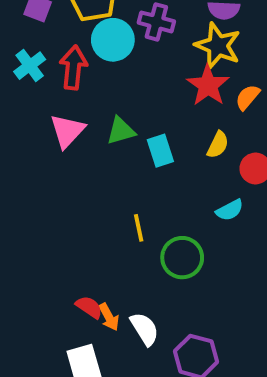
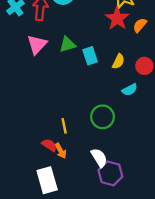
yellow semicircle: (218, 145) -> (118, 61), moved
yellow line: (139, 228) -> (64, 126), moved
white semicircle: (145, 329) -> (99, 158), moved

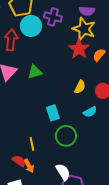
cyan rectangle: (90, 56) -> (53, 113), moved

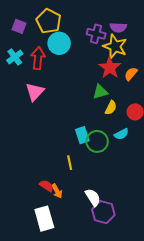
purple cross: (53, 17) -> (96, 34), moved
green triangle: (35, 72) -> (100, 92), moved
green circle: (66, 136) -> (97, 141), moved
yellow line: (32, 144) -> (70, 163), moved

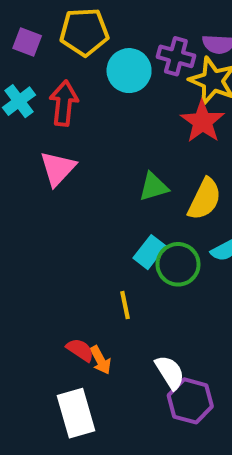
yellow pentagon: (49, 21) -> (84, 32), turned -30
cyan circle: (59, 43) -> (129, 71), moved
green triangle: (100, 92) -> (154, 187), moved
yellow semicircle: (111, 108) -> (205, 199), size x1.5
cyan rectangle: (82, 135) -> (149, 252), turned 56

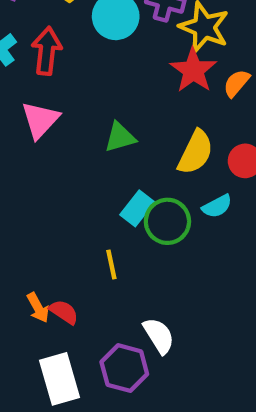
green triangle: (154, 187) -> (120, 137), moved
orange arrow: (101, 360) -> (38, 308), moved
purple hexagon: (190, 401) -> (124, 368), moved

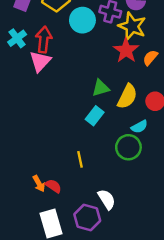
pink triangle: (40, 120) -> (40, 61), moved
green triangle: (120, 137) -> (101, 88), moved
cyan rectangle: (137, 208) -> (95, 116), moved
green circle: (167, 221) -> (128, 147), moved

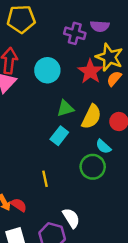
cyan circle: (82, 20) -> (47, 70), moved
yellow star: (132, 26) -> (109, 57), moved
cyan semicircle: (139, 127) -> (103, 147), turned 70

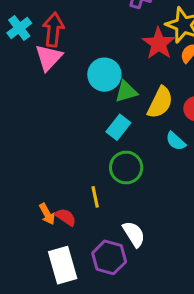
cyan circle: (47, 70) -> (104, 75), moved
green circle: (93, 167) -> (126, 167), moved
yellow line: (45, 179) -> (95, 197), moved

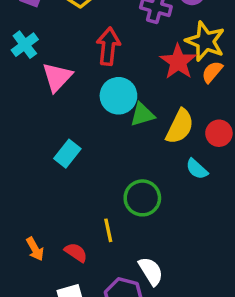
red arrow: (53, 30) -> (108, 46), moved
cyan rectangle: (118, 127) -> (67, 154), moved
orange arrow: (47, 214) -> (35, 249), moved

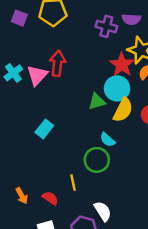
cyan cross: (25, 45) -> (13, 73), moved
red arrow: (108, 46) -> (57, 63), moved
cyan circle: (118, 96) -> (117, 88), moved
cyan semicircle: (197, 169) -> (108, 140), moved

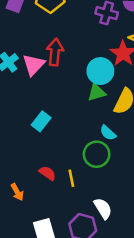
cyan circle: (117, 88) -> (100, 71), moved
red semicircle: (50, 198) -> (47, 173), moved

